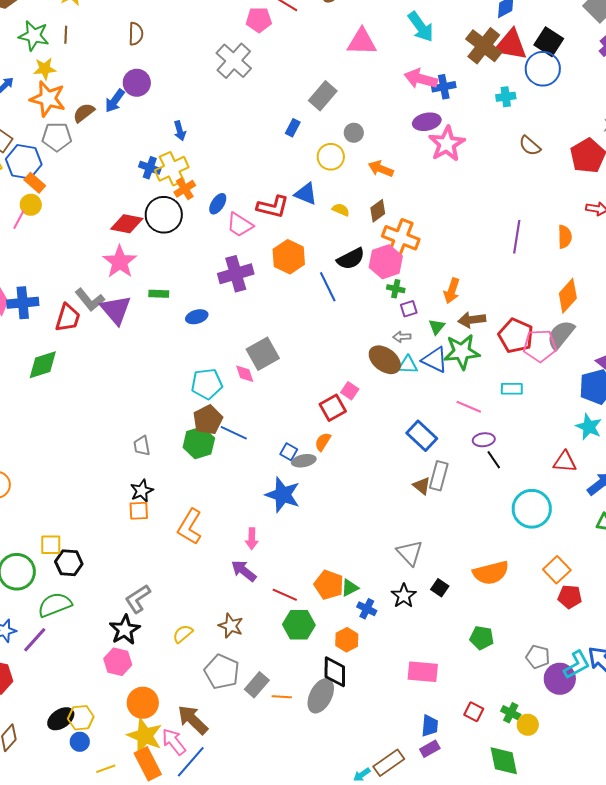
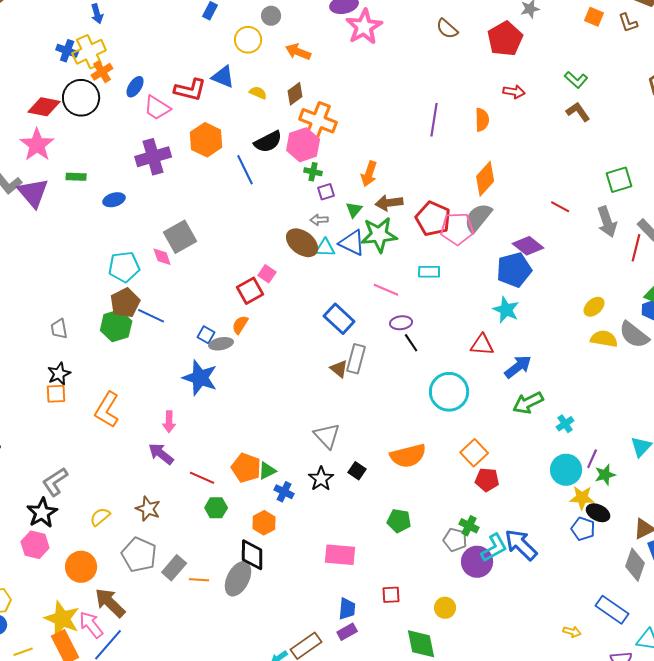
green hexagon: (299, 625) -> (216, 508), size x0.7
orange circle: (143, 703) -> (81, 567), moved
red square: (474, 712) -> (391, 595), turned -30
green cross: (511, 713) -> (469, 526), moved

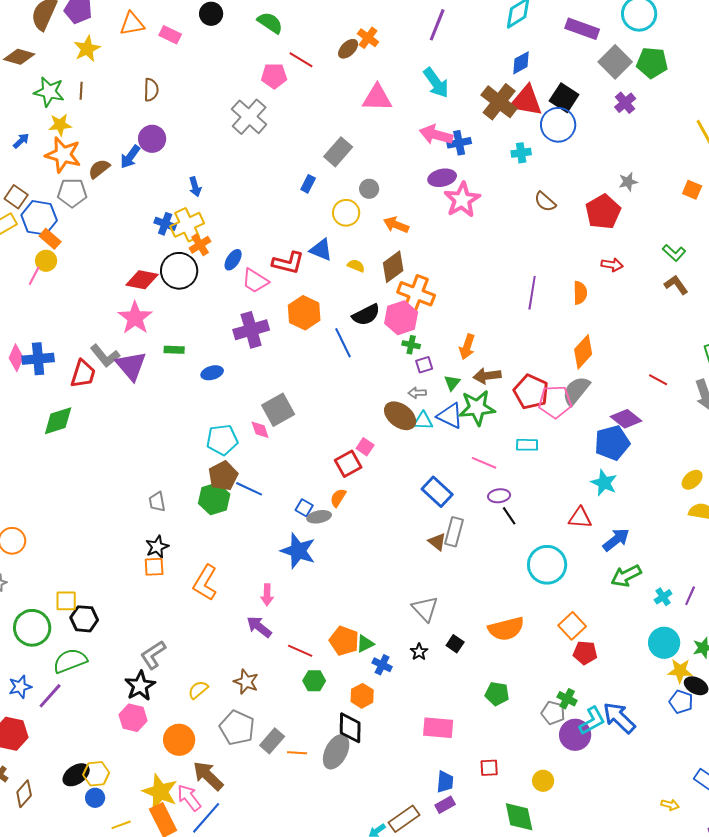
brown diamond: (295, 94) -> (393, 267), size x1.4
purple line: (592, 459) -> (690, 596), moved
black star: (321, 479) -> (419, 652), size x0.7

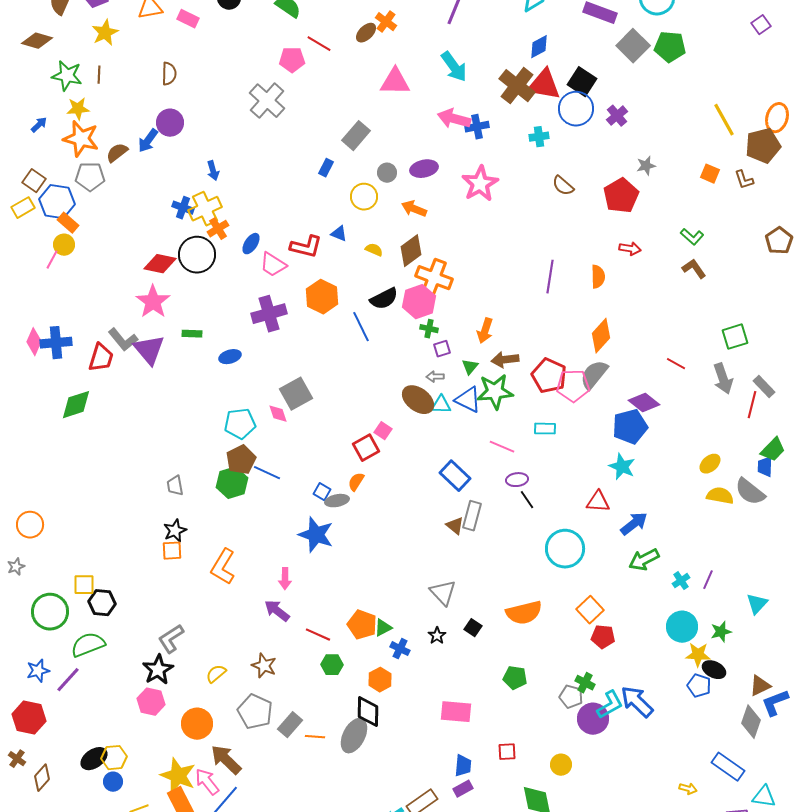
purple cross: (625, 103) -> (617, 116), moved
purple ellipse: (442, 178) -> (424, 169), moved
blue triangle: (321, 250) -> (339, 234), size x0.7

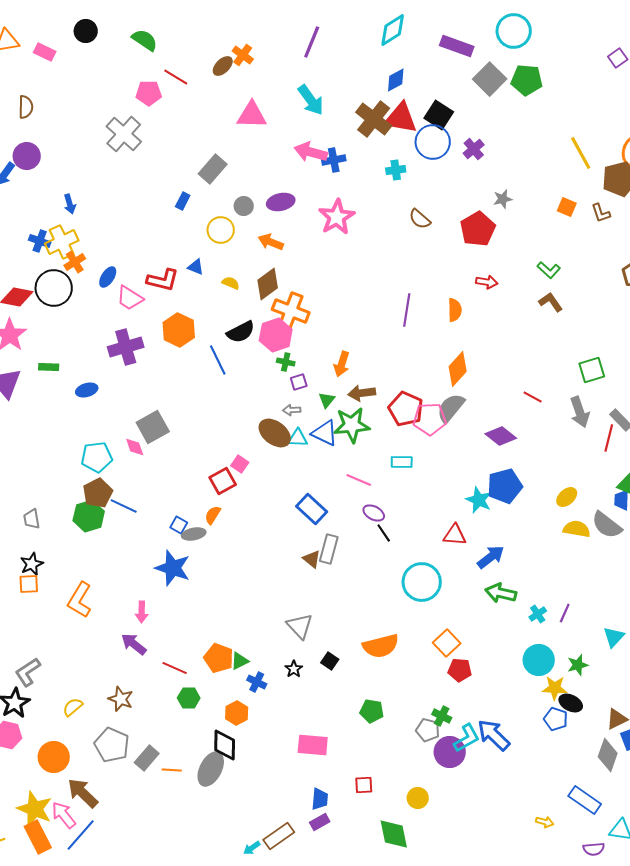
blue pentagon: (630, 427) -> (505, 486), moved
purple ellipse: (517, 480) -> (374, 513), turned 35
green arrow: (644, 560) -> (501, 593), turned 40

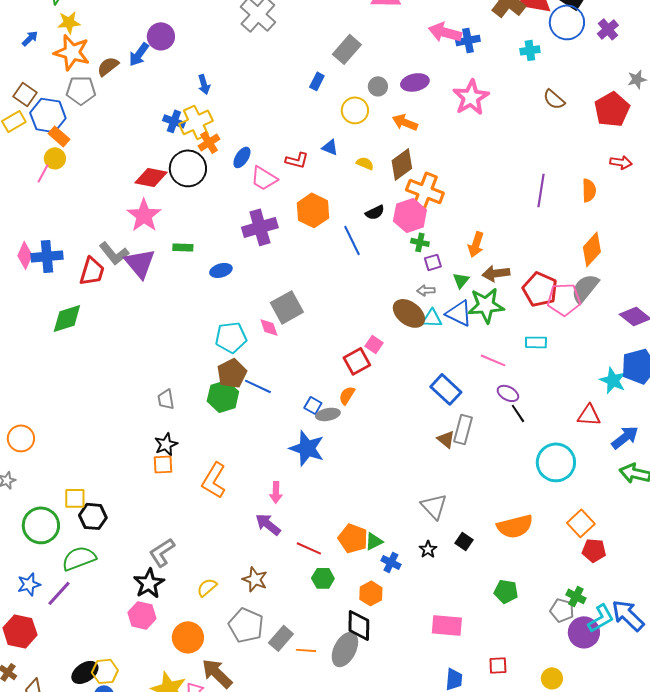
red L-shape: (163, 280) -> (297, 160), size x0.7
black semicircle: (241, 332) -> (375, 212), size x0.7

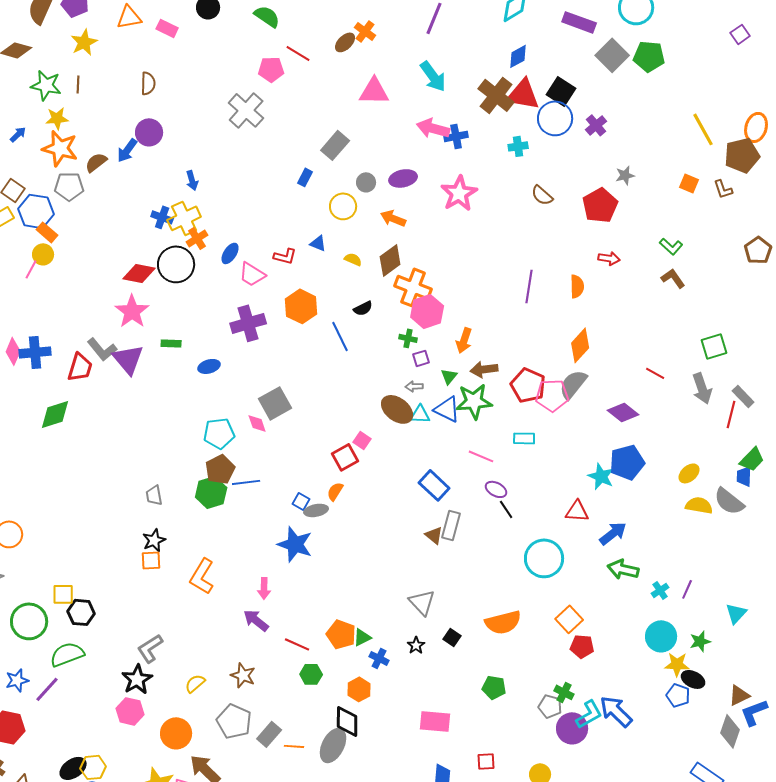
pink hexagon: (410, 215) -> (427, 311), moved
blue line: (258, 386) -> (246, 482), turned -32

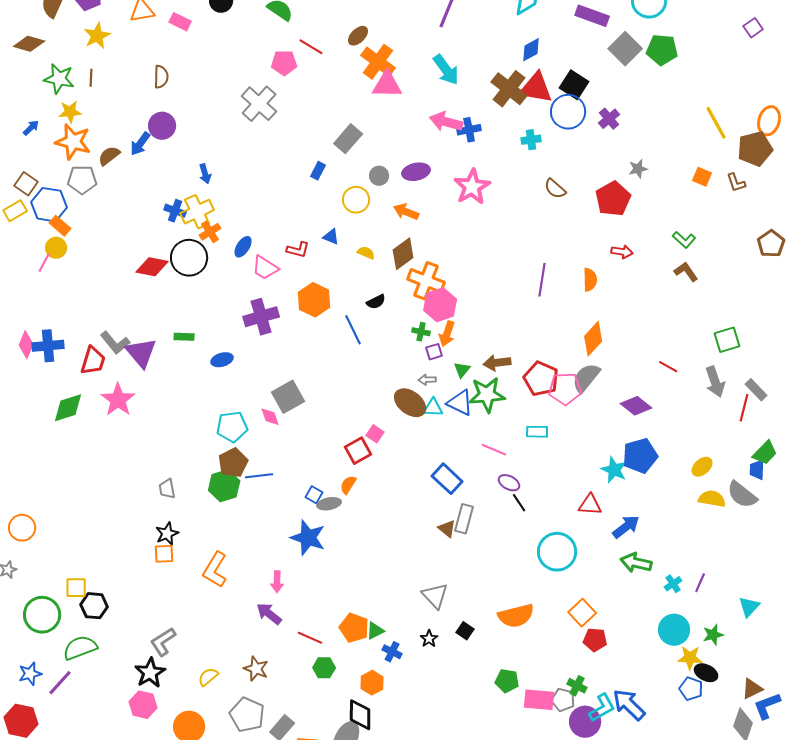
orange cross: (365, 31) -> (378, 62), moved, size x1.6
pink star: (132, 311) -> (118, 400), moved
orange arrow: (464, 340) -> (447, 334), moved
pink rectangle: (435, 721) -> (539, 700), moved

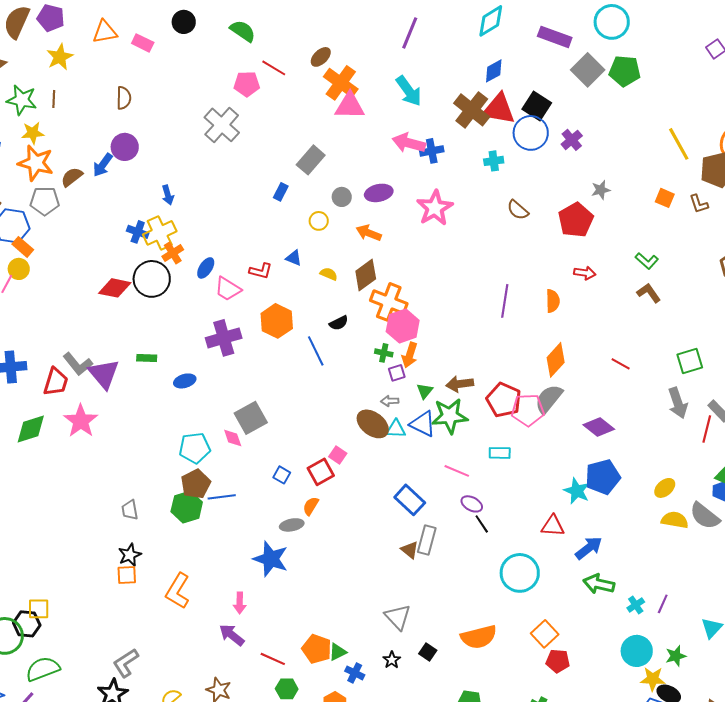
yellow circle: (356, 200) -> (319, 221), size x0.7
red line: (668, 367) -> (621, 364), moved
blue square: (314, 495) -> (282, 475), moved
black hexagon: (94, 606) -> (27, 624), moved

